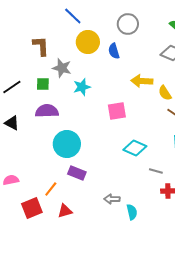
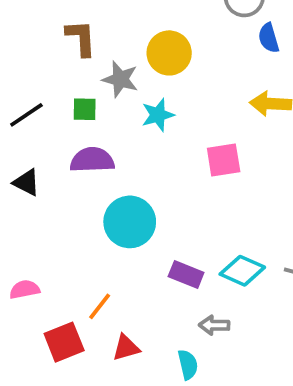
yellow circle: (88, 42) -> (169, 53), moved
blue semicircle: (114, 51) -> (269, 38), moved
cyan diamond: (135, 148) -> (242, 271), moved
purple rectangle: (77, 173) -> (186, 274), moved
cyan semicircle: (132, 212) -> (188, 365), moved

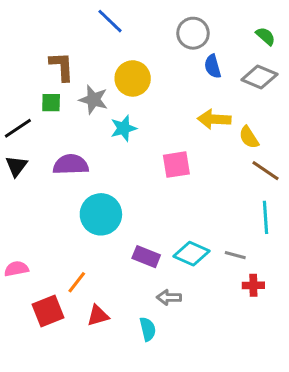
green square: (85, 109) -> (51, 103), moved
black triangle: (26, 182) -> (16, 166), moved, turned 40

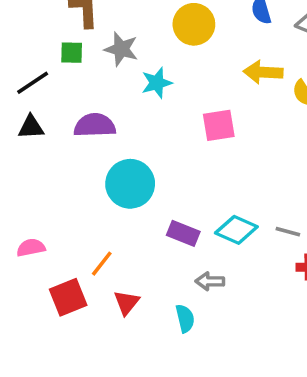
yellow circle: (133, 78) -> (194, 24), moved
black triangle: (16, 166) -> (31, 127), turned 50
red triangle: (98, 316) -> (127, 303), turned -35

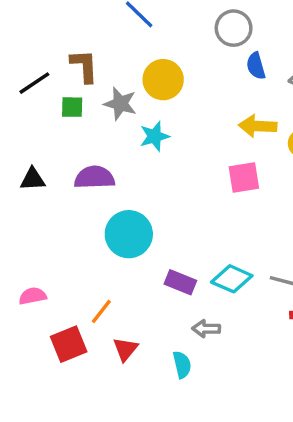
yellow circle: (194, 24) -> (163, 80), moved
black line: (33, 83) -> (34, 83), moved
pink square: (219, 125) -> (244, 177), moved

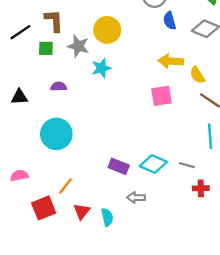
purple semicircle: (94, 177) -> (59, 87), moved, size x0.6
cyan circle: (129, 234) -> (56, 134), moved
cyan semicircle: (182, 365) -> (107, 217), moved

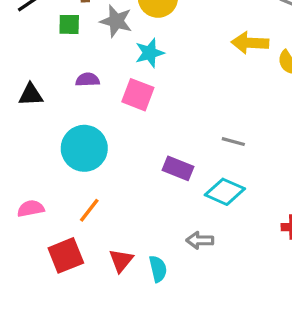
pink square: (161, 96) -> (138, 95), moved, turned 30
gray line: (187, 165) -> (233, 142), moved
purple rectangle: (119, 166) -> (178, 168), moved
orange line: (66, 186) -> (89, 210), moved

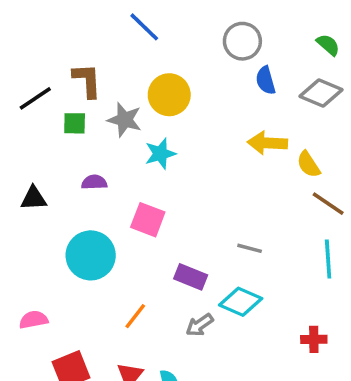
pink square: (138, 95) -> (148, 220), moved
orange line: (89, 210) -> (135, 316), moved
gray arrow: (200, 240) -> (200, 325), moved, turned -36

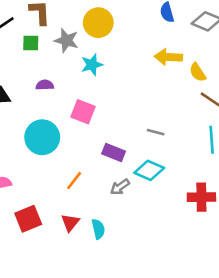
red cross: (314, 339) -> (201, 197), size x1.5

